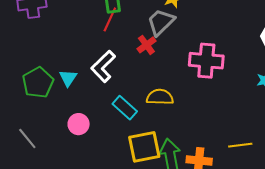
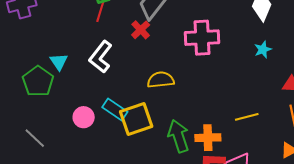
cyan triangle: (68, 78) -> (59, 62), moved
cyan rectangle: (125, 108) -> (115, 109), moved
yellow square: (144, 147) -> (136, 119), moved

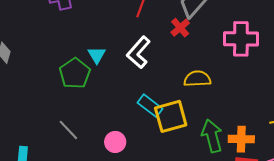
pink circle: (84, 117) -> (115, 142), moved

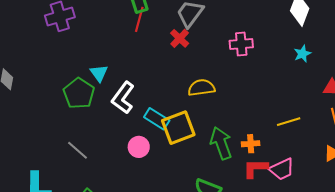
pink cross: (241, 39) -> (241, 44), size x0.7
white L-shape: (139, 52) -> (123, 98), moved
orange cross: (241, 139) -> (251, 144), size x0.7
pink circle: (115, 142) -> (139, 147), moved

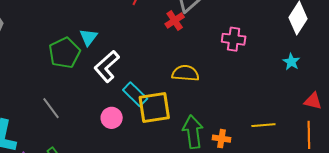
cyan star: (302, 54) -> (291, 62), turned -30

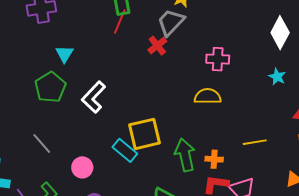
cyan triangle: (88, 37) -> (65, 54), moved
yellow semicircle: (185, 73) -> (208, 96), moved
cyan rectangle: (135, 94) -> (125, 150), moved
pink circle: (112, 118) -> (82, 167), moved

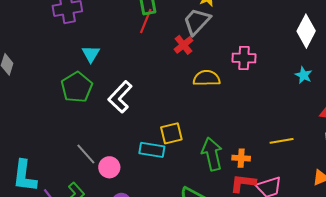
yellow semicircle: (208, 96) -> (207, 78), moved
yellow square: (144, 134) -> (171, 133), size x0.7
gray line: (42, 143) -> (86, 154), moved
cyan rectangle: (125, 150) -> (152, 150), turned -30

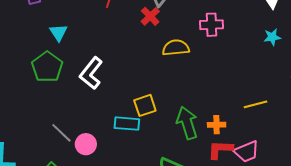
cyan star: (304, 75) -> (272, 37), turned -30

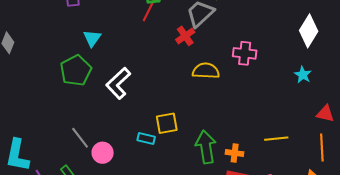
cyan star: (272, 37) -> (303, 75), turned 30
cyan rectangle: (127, 124) -> (146, 138), size x0.7

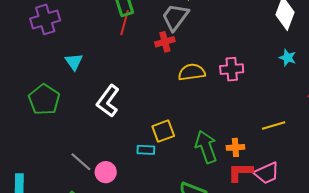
red cross: (185, 36) -> (165, 42), turned 30
pink cross: (245, 53) -> (232, 69), moved
green pentagon: (76, 71) -> (44, 100), moved

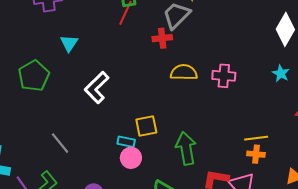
orange cross: (235, 147) -> (256, 154), moved
pink circle: (106, 172) -> (131, 158), moved

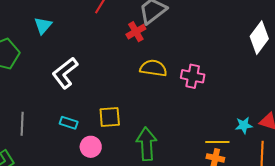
red cross: (162, 38) -> (136, 32), turned -30
cyan star: (281, 73) -> (244, 125), moved, turned 30
cyan rectangle: (126, 142) -> (69, 123), moved
gray line: (60, 143) -> (22, 124), turned 35

